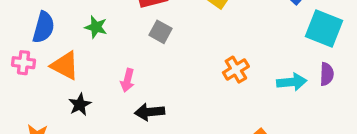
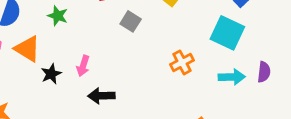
cyan square: (324, 29) -> (227, 33), moved
gray square: (161, 32) -> (131, 21), moved
black star: (80, 105) -> (51, 74), moved

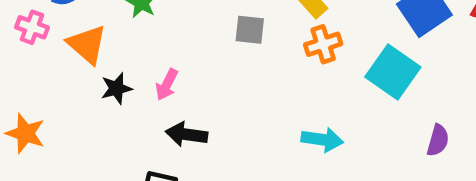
gray square: (131, 21) -> (250, 30), turned -36
orange cross: (182, 62) -> (323, 44), moved
cyan arrow: (232, 77) -> (322, 140), moved

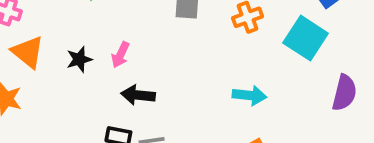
orange triangle: (87, 44) -> (28, 52), moved
purple semicircle: (438, 140) -> (344, 93), size x1.4

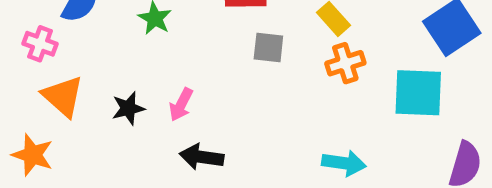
cyan square: (306, 38) -> (418, 93), turned -33

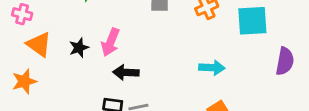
pink arrow: (181, 105) -> (110, 42), size x1.4
orange star: (33, 155) -> (24, 81), turned -30

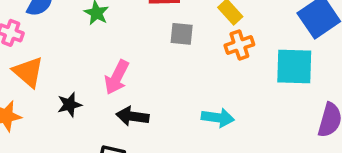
black star: (79, 48) -> (69, 105), moved
cyan arrow: (212, 68) -> (218, 118), moved

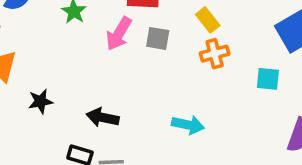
cyan square: (294, 67) -> (268, 79), size x0.6
pink arrow: (117, 77) -> (119, 34), moved

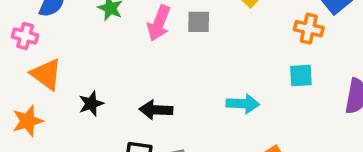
orange cross: (215, 54) -> (309, 29), moved, turned 36
cyan square: (268, 79) -> (301, 75), moved

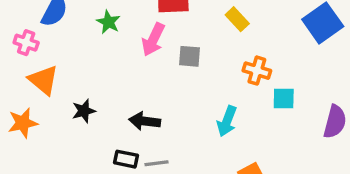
gray square: (199, 22) -> (190, 56), moved
orange cross: (309, 29) -> (257, 71), moved
cyan arrow: (243, 104) -> (227, 121), turned 104

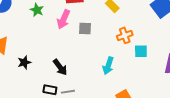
orange cross: (257, 71) -> (125, 35), turned -35
black arrow: (145, 121) -> (60, 67), turned -132

